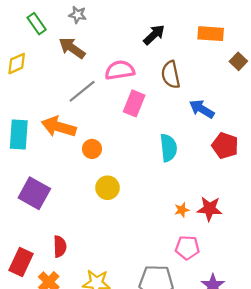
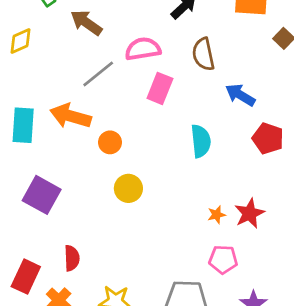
red star: (210, 209) -> (249, 213), turned -30

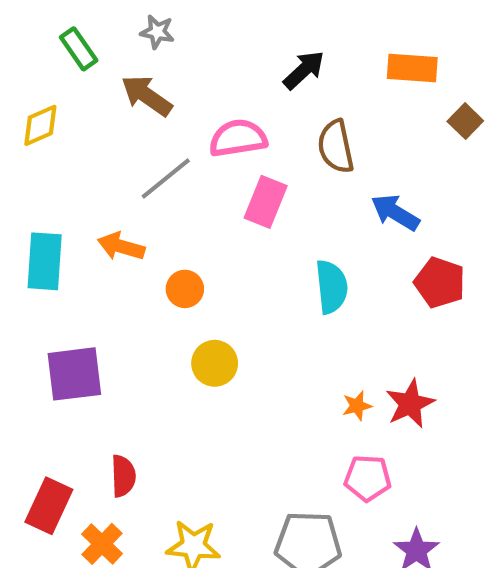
orange arrow: (71, 116) -> (121, 246), size x0.7
purple square: (42, 195) -> (74, 374), turned -36

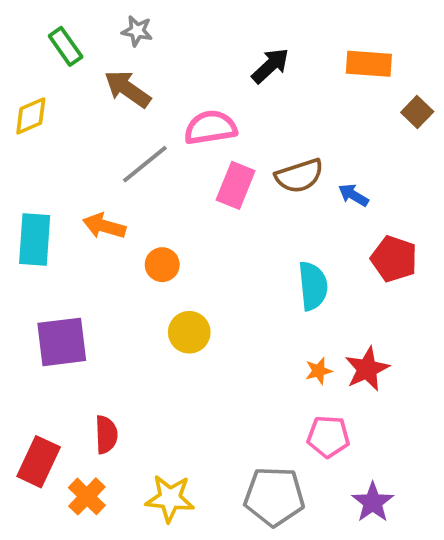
brown semicircle: (336, 147) -> (299, 176), moved, turned -96
blue arrow: (395, 212) -> (353, 195), size x0.7
cyan semicircle: (331, 287) -> (313, 286), moved

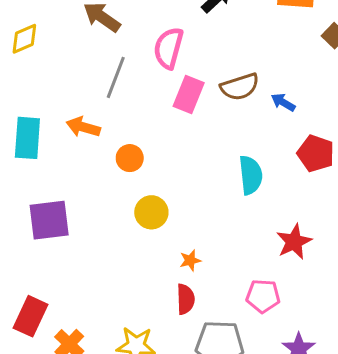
pink semicircle: (210, 127) -> (168, 48), turned -66
gray line: (145, 164) -> (116, 77), turned -30
orange star: (319, 371) -> (190, 260), moved
red semicircle: (106, 435) -> (186, 299), moved

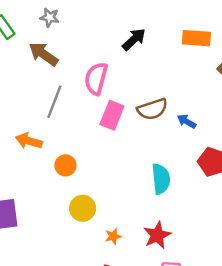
red star: (294, 242) -> (157, 235), moved
orange star: (190, 260) -> (113, 236), moved

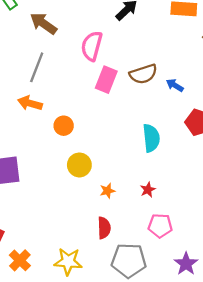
gray line: (54, 102) -> (37, 67), moved
red star: (157, 235) -> (148, 190), size x0.6

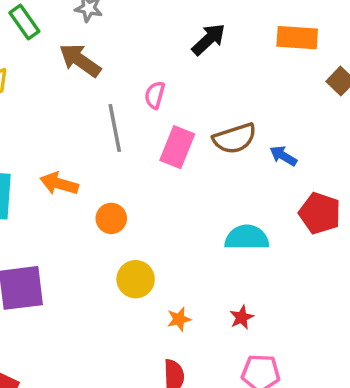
pink semicircle: (92, 46) -> (155, 95), size x0.6
gray line: (37, 67) -> (115, 128), moved, turned -32
cyan semicircle: (151, 138) -> (247, 237), turned -84

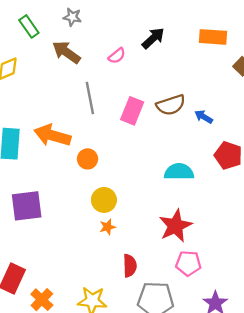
pink semicircle: (155, 95) -> (117, 56), moved, turned -144
orange arrow: (59, 184) -> (52, 135), size x1.4
red star: (242, 317) -> (175, 226), size x2.0
orange star: (179, 319) -> (107, 227), moved

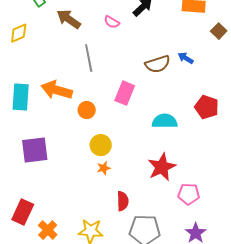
pink semicircle: (117, 56) -> (112, 22), turned 70
pink rectangle: (132, 111) -> (125, 93), moved
blue arrow: (204, 117) -> (186, 58), moved
pink pentagon: (188, 263) -> (189, 194), moved

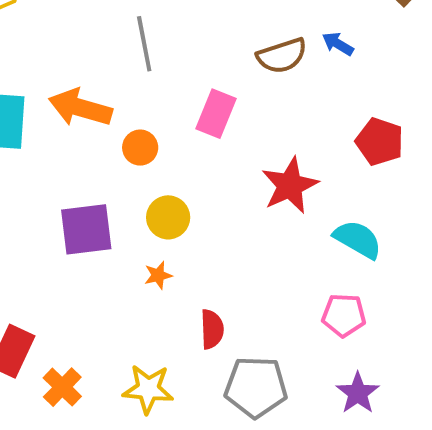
cyan semicircle: (165, 121) -> (358, 239), moved, turned 30
purple square: (35, 150) -> (86, 229), moved
red star: (162, 167) -> (290, 185), moved
orange star: (104, 168) -> (158, 275), moved

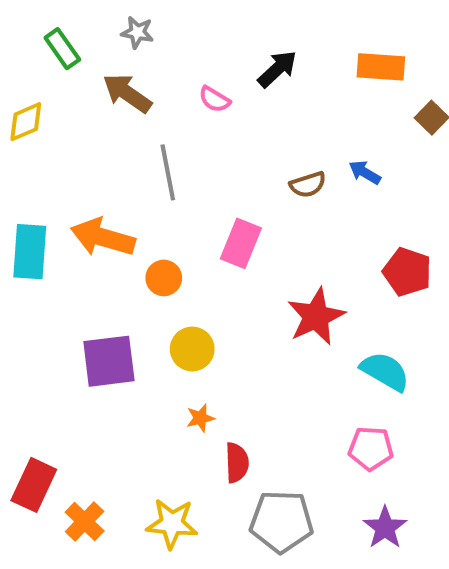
brown semicircle: (282, 56) -> (308, 185), size x0.7
orange star: (158, 275) -> (200, 418), moved

